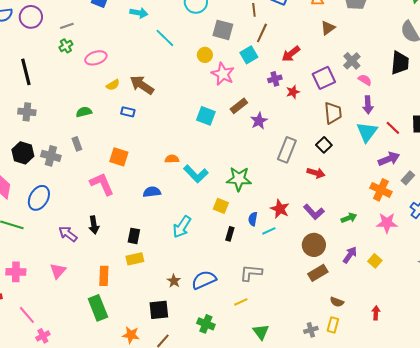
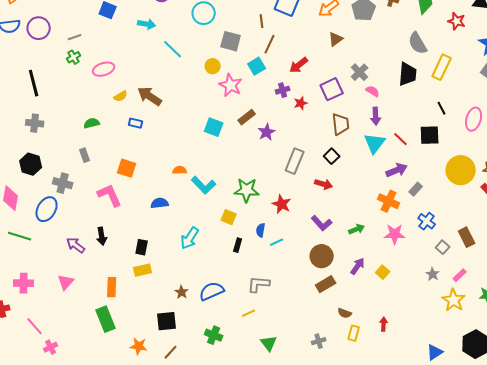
gray cross: (51, 156) -> (63, 183), moved
red star: (280, 209) -> (282, 204), moved
yellow rectangle: (333, 325) -> (354, 333), moved

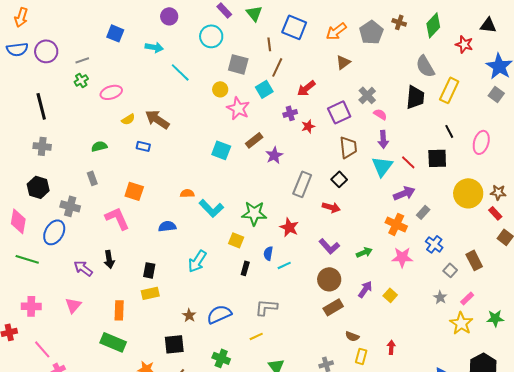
green rectangle: (106, 319) -> (113, 342), turned -45

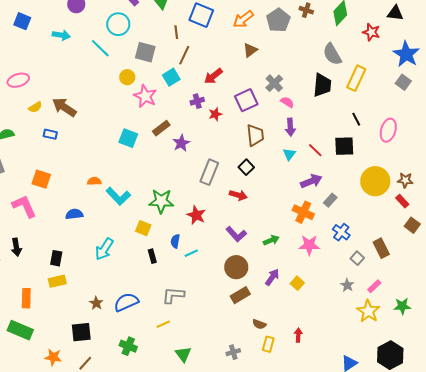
cyan line: (180, 72) -> (100, 48), moved
cyan triangle: (382, 166) -> (289, 154), size x0.6
black rectangle: (245, 268) -> (152, 256), turned -32

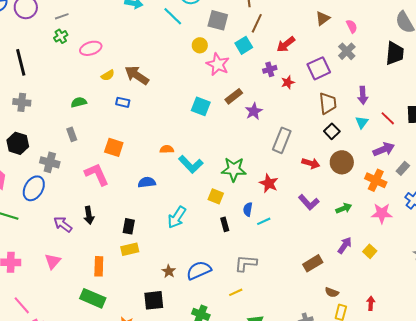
pink semicircle: (287, 102) -> (352, 26), moved, turned 32
black square: (246, 167) -> (332, 131), moved
brown circle: (236, 267) -> (342, 162), moved

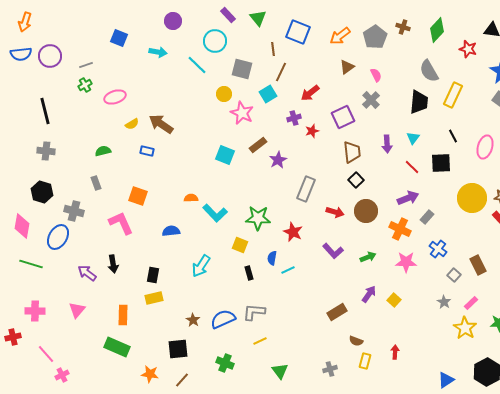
cyan triangle: (362, 122) -> (413, 138), moved
gray L-shape: (246, 263) -> (254, 312), moved

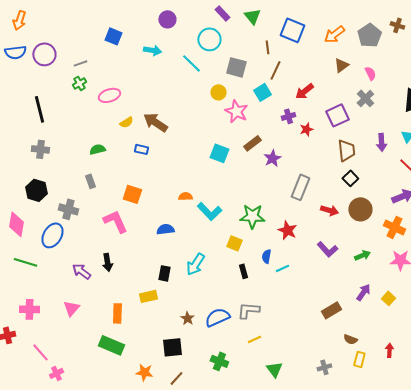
black rectangle: (153, 275) -> (164, 273), moved

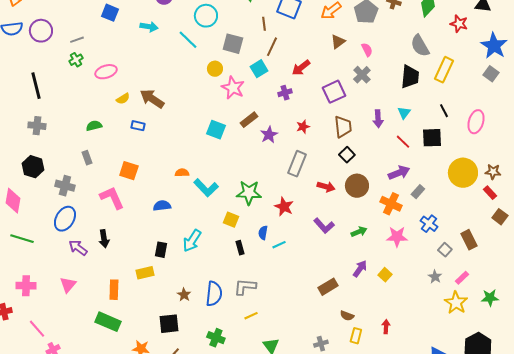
red star: (306, 129) -> (303, 127), moved
blue ellipse: (52, 235) -> (65, 219), moved
blue semicircle: (217, 317) -> (214, 294), turned 120

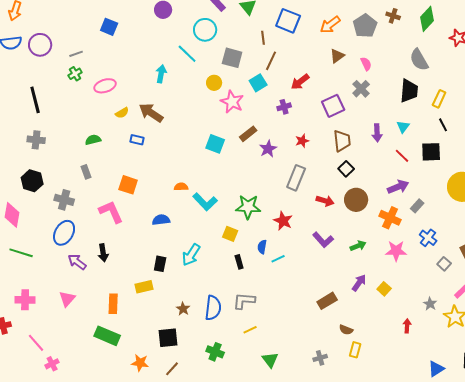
cyan arrow: (149, 27) -> (161, 74), moved, turned -90
yellow rectangle: (444, 70) -> (439, 99), moved, size x0.7
gray star: (435, 277) -> (430, 304), moved
red arrow: (386, 327) -> (407, 326), moved

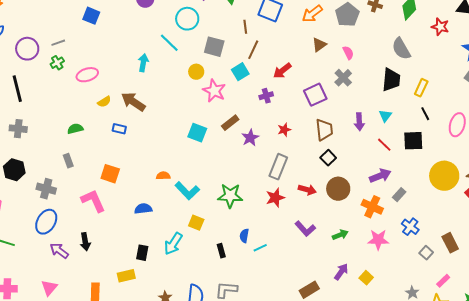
purple circle: (40, 45) -> (27, 49), moved
red star: (283, 221) -> (275, 198), moved, turned 30
yellow square: (230, 234) -> (196, 223), moved

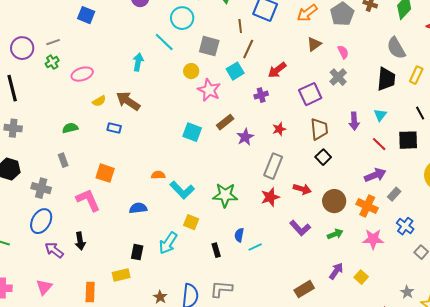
yellow rectangle: (421, 88) -> (416, 75), moved
brown circle: (338, 189) -> (334, 201), moved

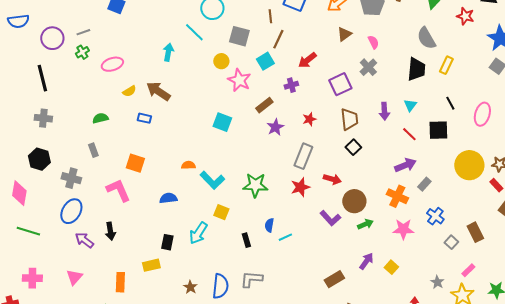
brown rectangle: (225, 122) -> (264, 105), moved
brown circle: (334, 201) -> (354, 201), moved

